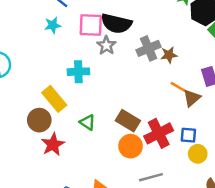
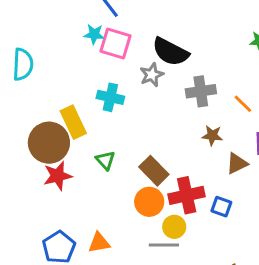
pink square: (91, 25) -> (116, 44), moved
brown star: (169, 55) -> (212, 135), moved
orange line: (178, 87) -> (243, 104), moved
brown circle: (39, 120) -> (49, 143), size x1.4
yellow circle: (198, 154) -> (174, 227), moved

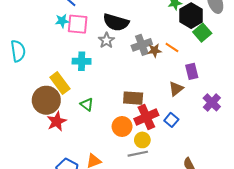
brown star: (212, 135) -> (154, 50), moved
brown rectangle: (154, 171) -> (133, 98), moved, turned -30
blue square: (221, 207) -> (171, 120), turned 32

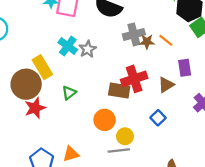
gray star: (106, 40) -> (88, 49), moved
cyan cross: (82, 61) -> (68, 46), turned 30
green triangle: (87, 104) -> (69, 93), turned 40
red cross: (146, 117) -> (134, 79), moved

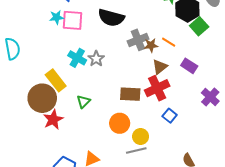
purple rectangle: (185, 68) -> (189, 66), turned -42
red cross: (134, 79) -> (157, 88), moved
brown triangle: (166, 85) -> (160, 67), moved

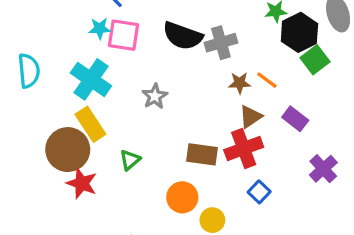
gray cross: (138, 40) -> (221, 43), moved
cyan cross: (77, 58) -> (91, 79), moved, size x1.4
red star: (53, 119) -> (82, 183), turned -30

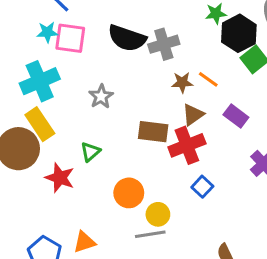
cyan cross: (91, 79) -> (40, 81), turned 33
brown rectangle: (202, 154) -> (153, 132), moved
green triangle: (130, 160) -> (90, 152), moved
red star: (82, 183) -> (60, 178), moved

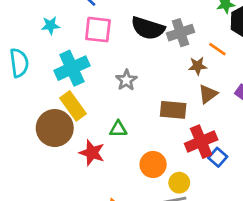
cyan star: (47, 32) -> (50, 25), moved
orange line: (208, 79) -> (217, 49), moved
red cross: (187, 145) -> (201, 142), moved
green triangle: (90, 152) -> (118, 129), turned 42

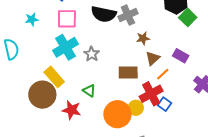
orange line: (217, 49) -> (163, 74), moved, turned -72
cyan cross: (72, 68) -> (66, 47), moved
green triangle: (118, 129) -> (89, 91), turned 40
orange circle: (153, 164) -> (117, 114), size x1.4
yellow circle: (179, 183) -> (136, 108), moved

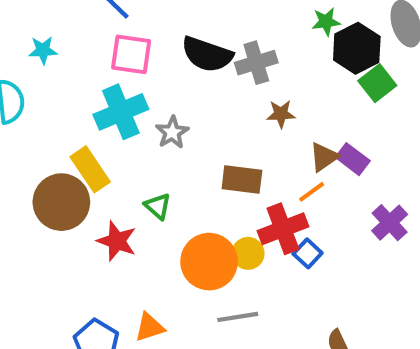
cyan star: (32, 19) -> (43, 50), moved
brown triangle: (153, 58) -> (324, 157), moved

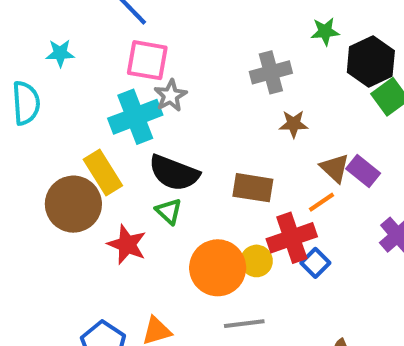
green star: (326, 22) -> (325, 32), moved
black semicircle: (207, 54) -> (174, 173), moved
gray star: (172, 132) -> (171, 96), moved
brown triangle: (324, 157) -> (335, 168), turned -44

